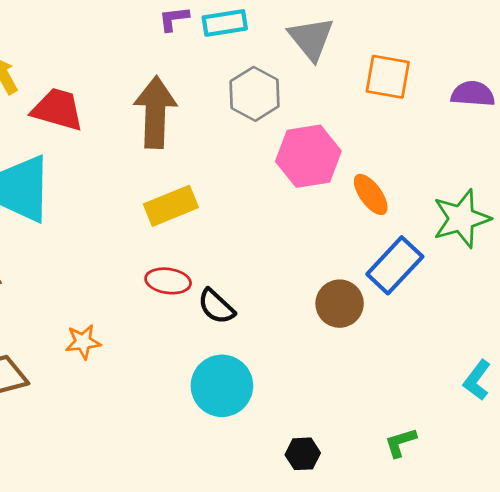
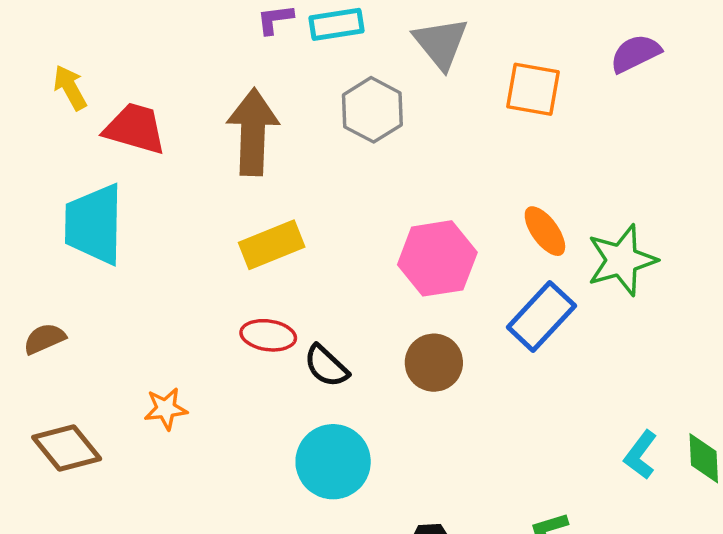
purple semicircle: (473, 94) -> (635, 53), moved, turned -30
pink hexagon: (308, 156) -> (437, 258), moved
orange ellipse: (371, 194) -> (545, 231), moved
brown circle: (340, 304) -> (434, 363), moved

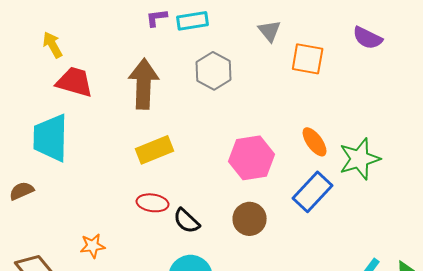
gray triangle: (441, 43) -> (270, 31), moved, size x0.7
purple semicircle: (635, 53) -> (368, 38), turned -128
yellow arrow: (70, 88) -> (53, 45), moved
brown semicircle: (44, 339) -> (22, 191), moved

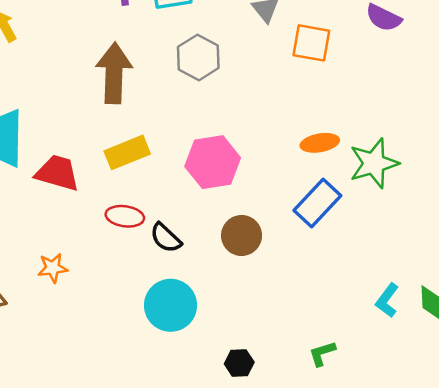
red trapezoid: (75, 82) -> (57, 173), moved
orange ellipse: (315, 142) -> (320, 143), turned -64
pink hexagon: (252, 158) -> (213, 162), moved

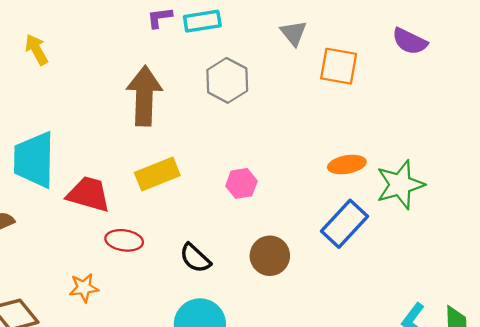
pink hexagon: (213, 162) -> (241, 183), size x0.6
red ellipse: (125, 216) -> (124, 240), moved

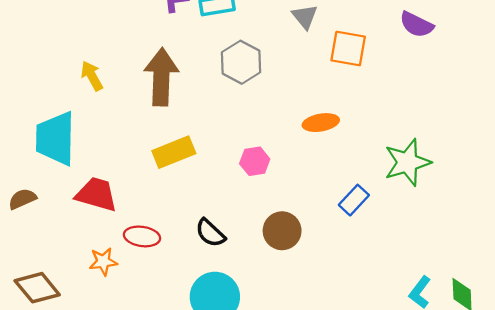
yellow arrow: (36, 50) -> (92, 76), moved
orange ellipse: (347, 165) -> (321, 123), moved
red trapezoid: (89, 194) -> (96, 194), moved
blue rectangle: (344, 224) -> (354, 200), size x0.7
red ellipse: (124, 240) -> (142, 236), moved

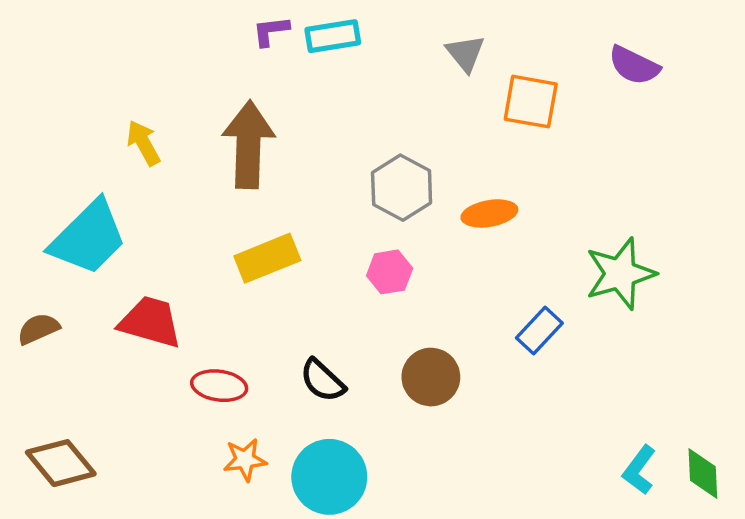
gray hexagon: (241, 62) -> (402, 188), moved
cyan trapezoid: (55, 138) -> (88, 238), turned -136
orange star: (103, 262) -> (245, 460), moved

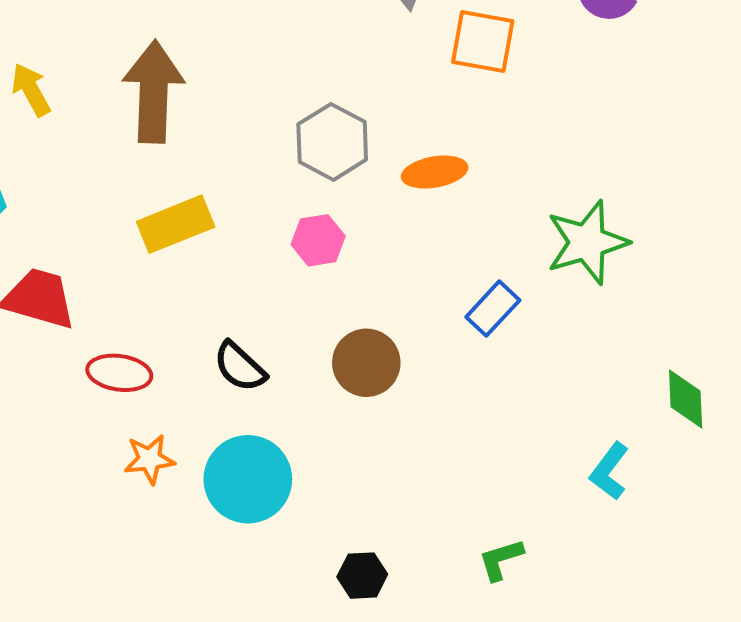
green diamond: (703, 473) -> (686, 399), moved

